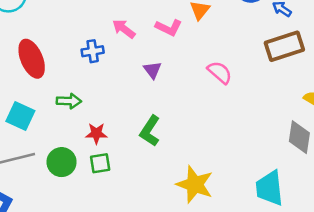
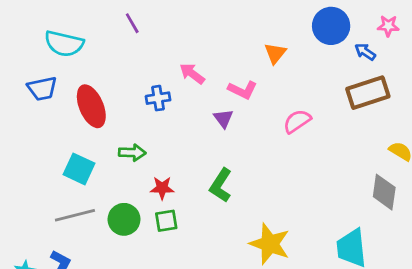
pink L-shape: (169, 28) -> (243, 90), moved
pink semicircle: (220, 72) -> (297, 121), turned -75

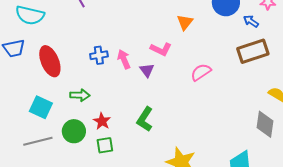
pink arrow: (192, 74) -> (124, 59), moved, turned 30
red star: (162, 188) -> (102, 121), turned 30
green circle: (124, 219) -> (74, 131), moved

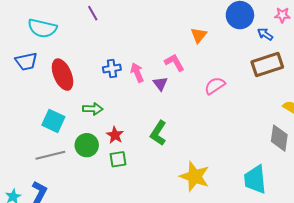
pink L-shape: (161, 49) -> (174, 62), turned -145

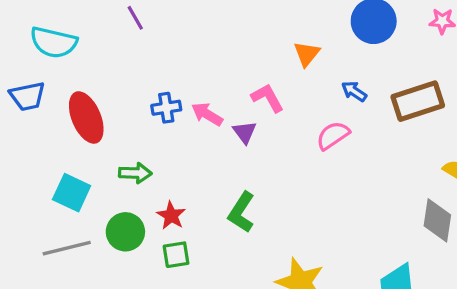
blue arrow: (265, 34) -> (354, 91), moved
pink arrow: (137, 73) -> (207, 114), turned -36

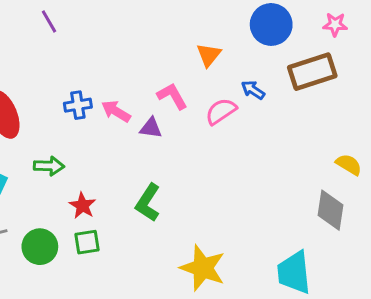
brown rectangle: (418, 101) -> (312, 72), moved
purple triangle: (245, 132) -> (151, 128), turned -45
pink semicircle: (333, 135) -> (221, 111), moved
green circle: (125, 232) -> (40, 247), moved

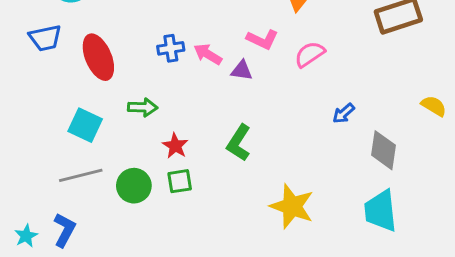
blue arrow: (253, 90) -> (344, 113), moved, turned -75
pink L-shape: (172, 96) -> (262, 39), turned 144
gray diamond: (331, 210) -> (384, 150), moved

